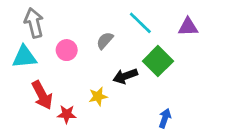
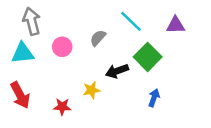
red arrow: (42, 95) -> (20, 95), moved
blue arrow: (165, 118) -> (154, 98), moved

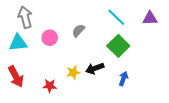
cyan line: (131, 21) -> (116, 17), moved
purple triangle: (176, 25) -> (150, 18), moved
black arrow: (117, 71) -> (95, 68), moved

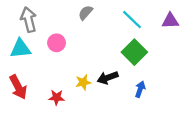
gray semicircle: (78, 31) -> (86, 13), moved

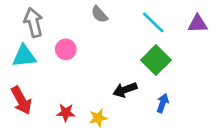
gray semicircle: (86, 13) -> (99, 14), turned -84
yellow star: (83, 82) -> (98, 118), moved

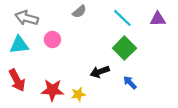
gray semicircle: (99, 14) -> (79, 12), turned -88
gray arrow: (33, 22) -> (27, 18), turned -60
blue arrow: (163, 103) -> (130, 82), turned -64
red star: (66, 113) -> (52, 90), size x1.5

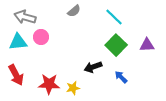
purple triangle: (158, 19) -> (147, 45), moved
pink circle: (52, 39) -> (41, 37), moved

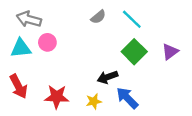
gray semicircle: (74, 11) -> (98, 17), moved
purple triangle: (147, 45) -> (170, 52), turned -35
blue arrow: (121, 77) -> (127, 98), moved, size x1.5
yellow star: (73, 88) -> (94, 101), moved

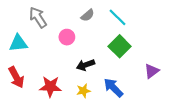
gray arrow: (29, 19) -> (38, 17), moved, turned 40
pink circle: (47, 42) -> (67, 37), moved
purple triangle: (170, 52) -> (152, 71), moved
black arrow: (108, 77) -> (86, 65), moved

